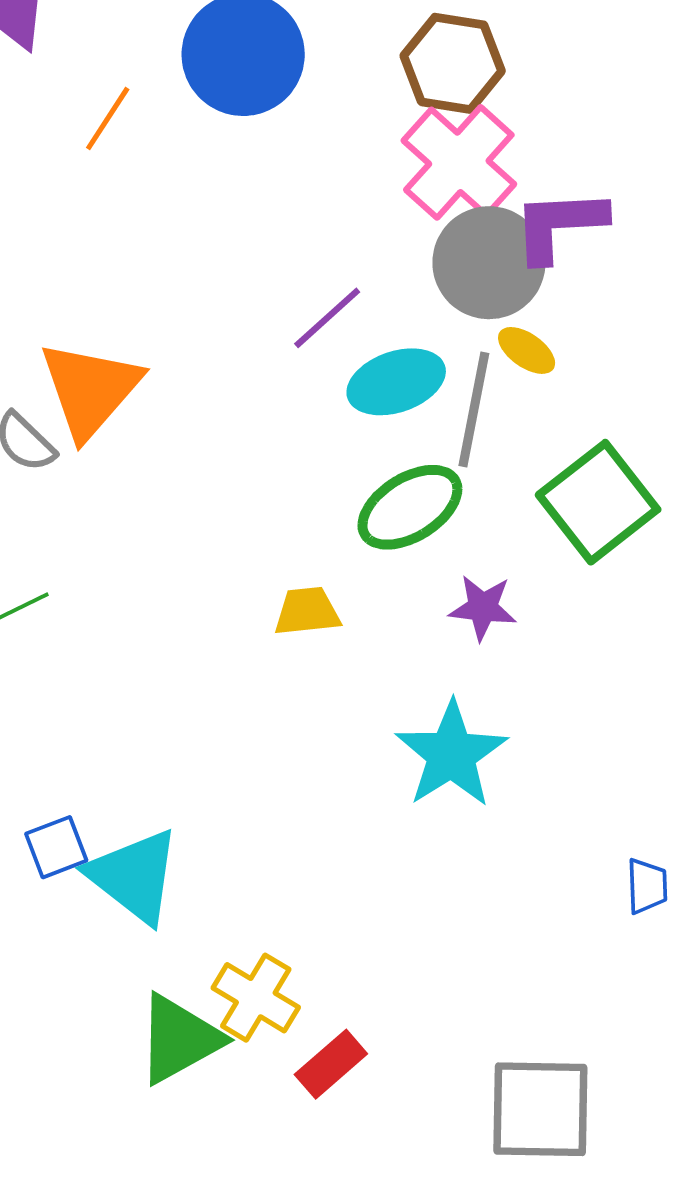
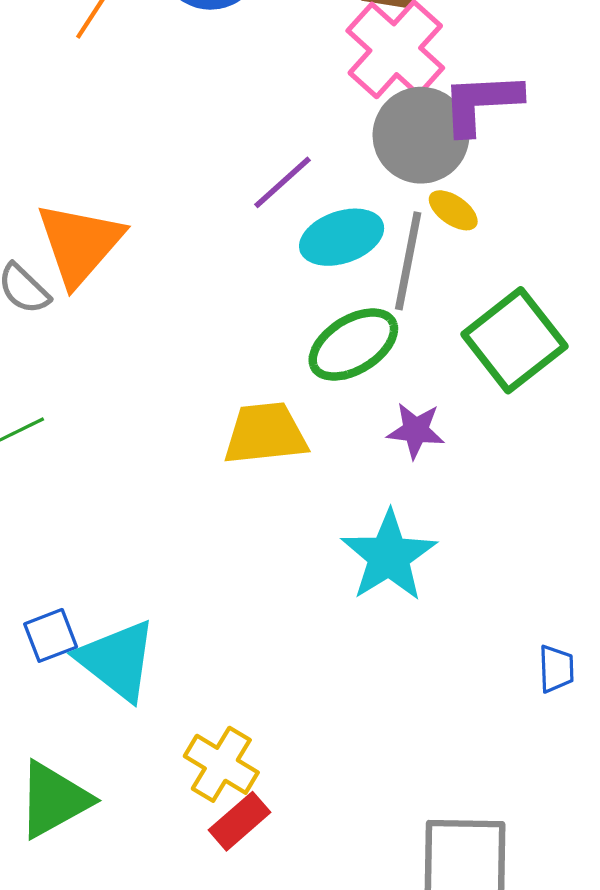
yellow trapezoid: (307, 611) -> (265, 434), size x1.5
green triangle: (179, 1039) -> (54, 800), moved
red rectangle: (331, 1064) -> (240, 821), moved

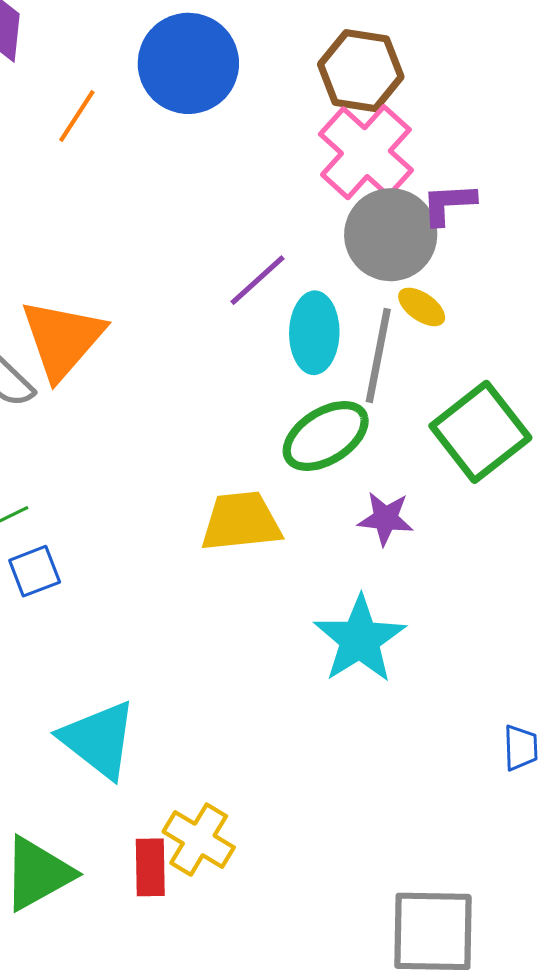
purple L-shape: (481, 103) -> (448, 204), size x0.7
cyan ellipse: (342, 237) -> (314, 333), turned -70
blue square: (51, 635) -> (35, 571), moved
red rectangle: (240, 821) -> (150, 867), moved, turned -50

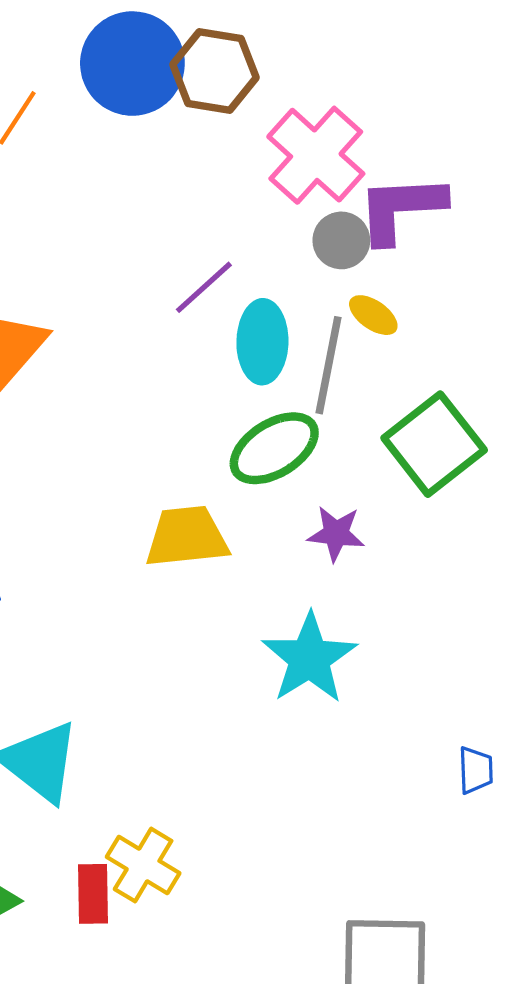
brown hexagon: (361, 71) -> (215, 71), moved
purple L-shape: (448, 204) -> (401, 208), size x1.6
gray circle: (391, 235) -> (341, 240), size x0.6

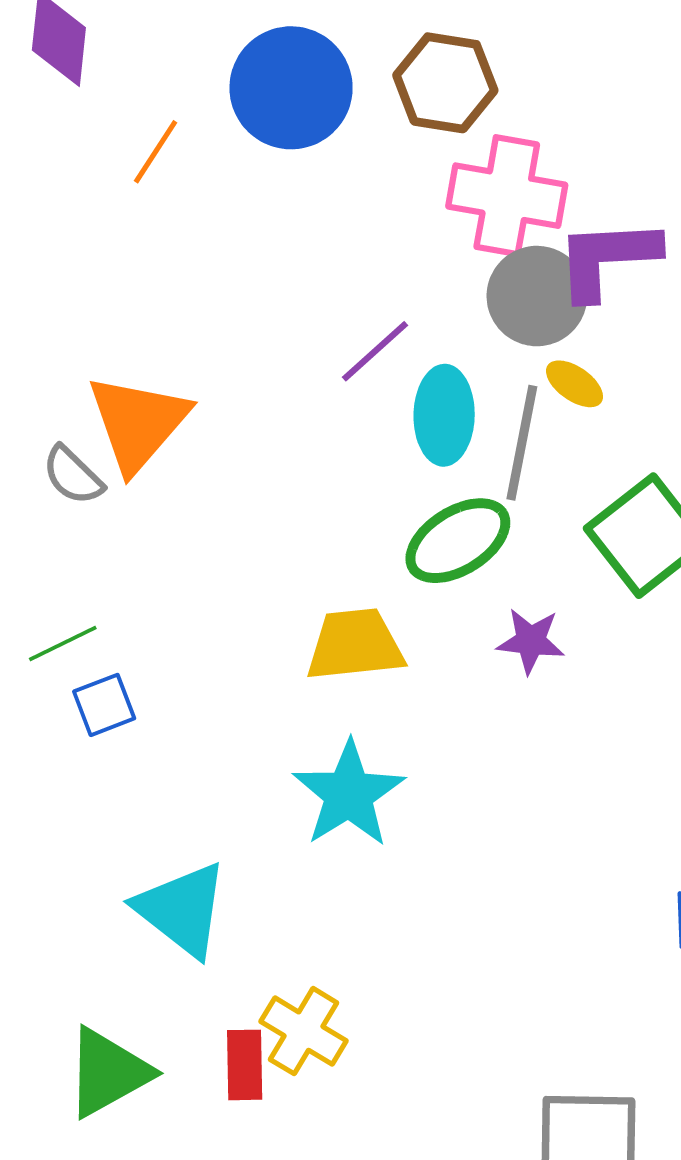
brown hexagon: (215, 71) -> (445, 83), moved
pink cross: (316, 155) -> (507, 196), turned -32
gray circle: (341, 240) -> (537, 296), size x1.5
cyan star: (309, 658) -> (349, 794), moved

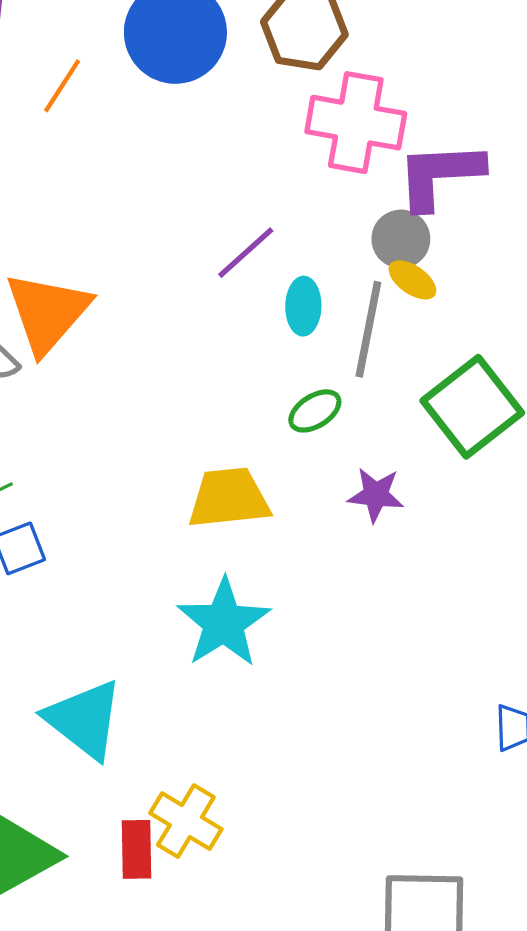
gray circle: (537, 296) -> (401, 239), moved, size x0.7
cyan ellipse: (444, 415) -> (303, 306), size x0.7
green ellipse: (458, 541) -> (315, 411), size x0.6

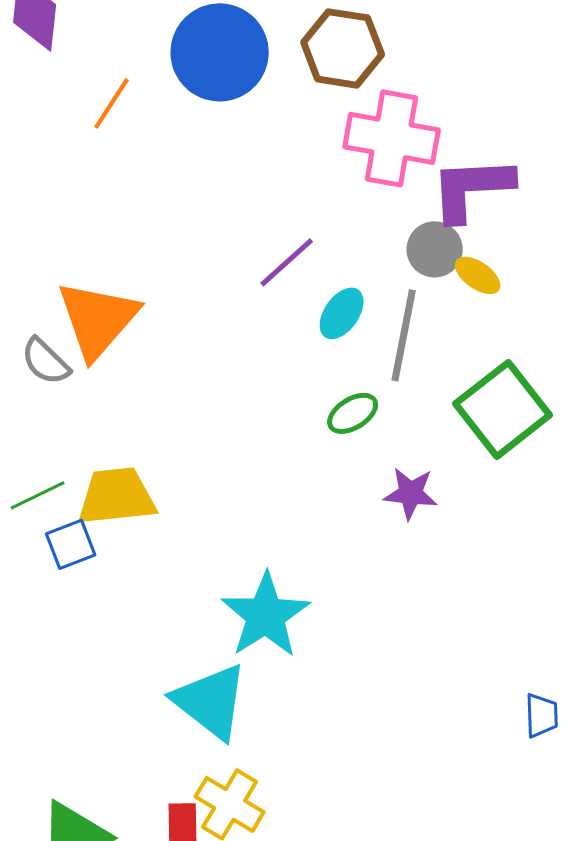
yellow ellipse: (412, 280) -> (478, 275), moved
cyan ellipse: (303, 306) -> (342, 313), turned 34
yellow trapezoid: (229, 498) -> (117, 496), moved
cyan triangle: (84, 719) -> (211, 701), moved

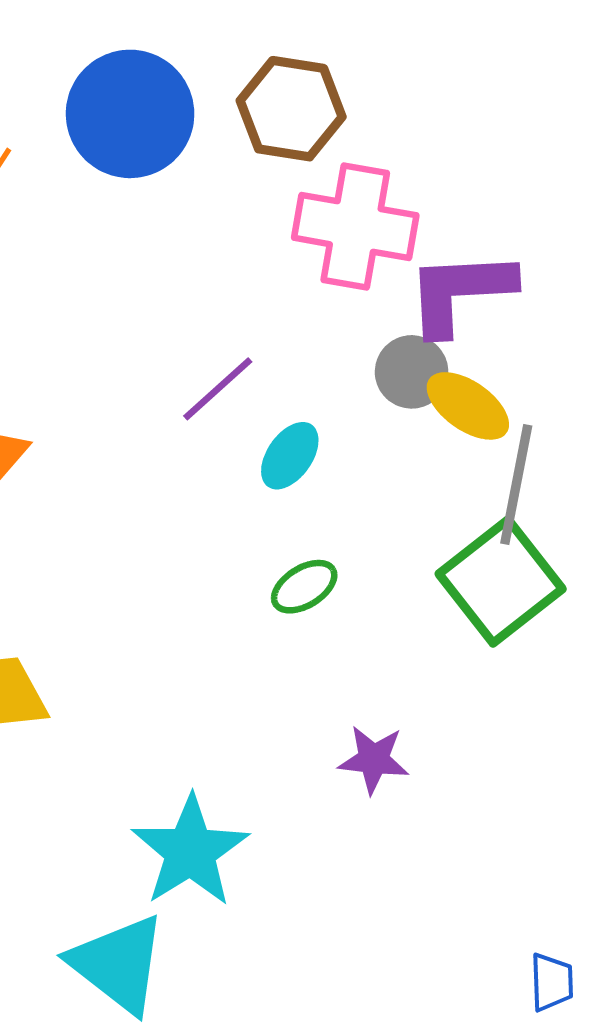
yellow ellipse: (478, 275) -> (468, 406), size x1.4
gray line: (404, 335) -> (516, 485), moved
purple star: (411, 493) -> (374, 760), moved

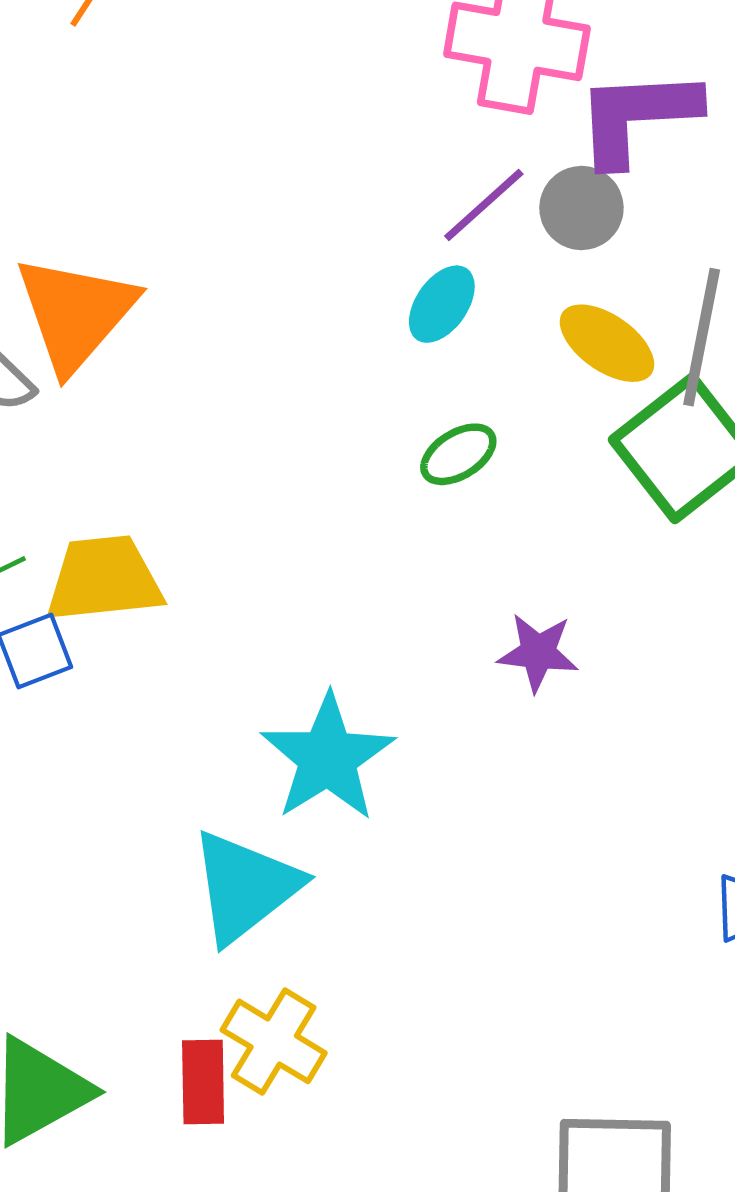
purple line: (218, 389) -> (484, 205), moved
yellow ellipse: (468, 406) -> (607, 343), moved
cyan triangle: (118, 964) -> (245, 887), turned 44

